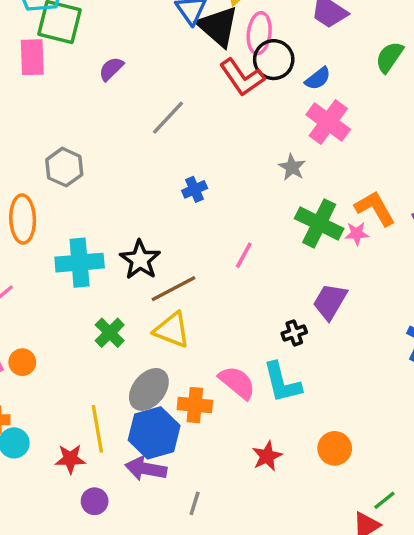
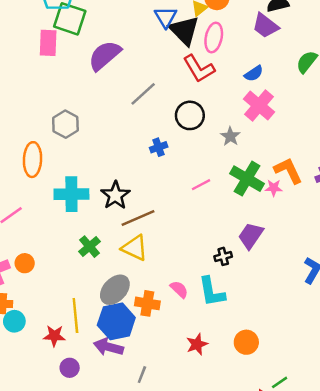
black circle: (274, 60) -> (190, 115), moved
purple semicircle: (111, 69) -> (105, 56), size x1.8
pink line: (244, 255) -> (201, 185), moved, turned 30
pink semicircle: (237, 383) -> (179, 289), size x0.7

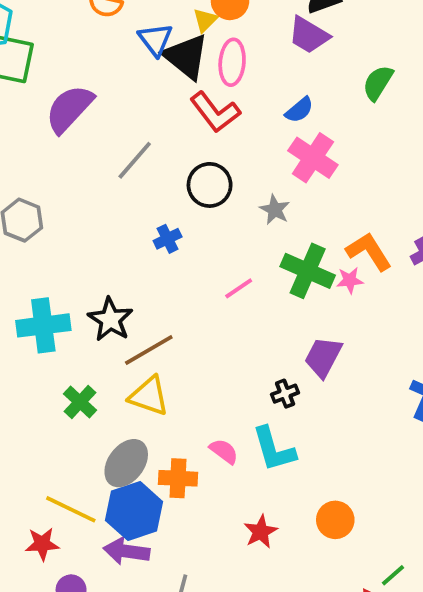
yellow line: (75, 316) -> (71, 509), turned -52

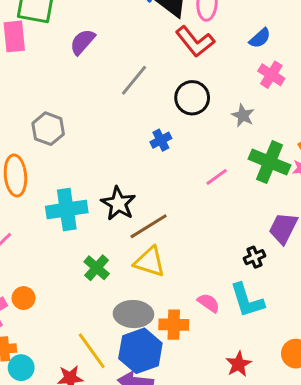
purple semicircle: (69, 109) -> (82, 42), size x0.7
pink cross: (313, 158) -> (271, 75), size x0.7
gray ellipse: (126, 463) -> (133, 314), turned 57
yellow line: (71, 509) -> (92, 351), turned 30

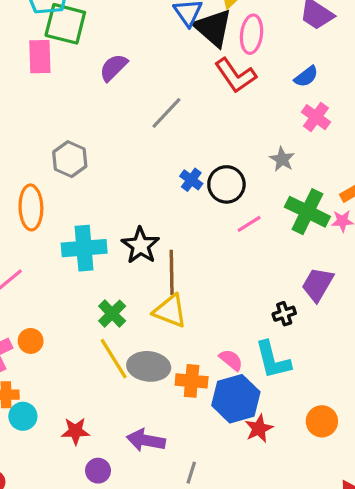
black circle: (192, 98) -> (226, 184), moved
blue cross: (161, 140) -> (191, 180), turned -30
brown line: (149, 226) -> (172, 272), turned -63
yellow line: (92, 351) -> (114, 359), moved
blue hexagon: (140, 351) -> (236, 399), moved

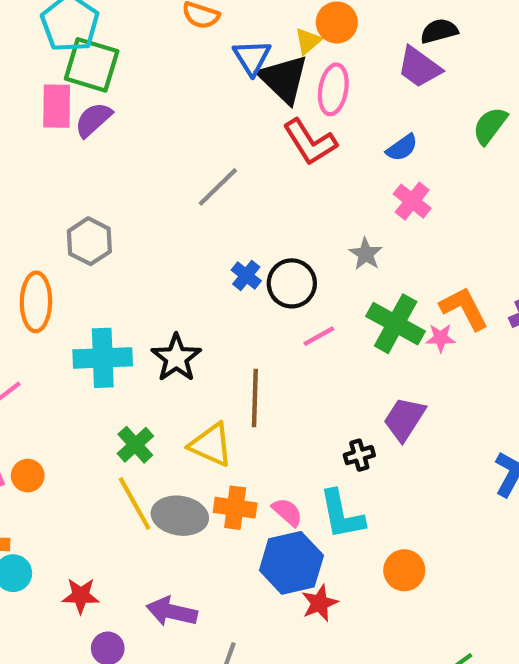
purple semicircle: (114, 67) -> (93, 120), moved
brown line: (172, 272) -> (255, 398), moved
orange cross: (192, 381) -> (235, 508), moved
orange circle: (322, 421) -> (404, 570), moved

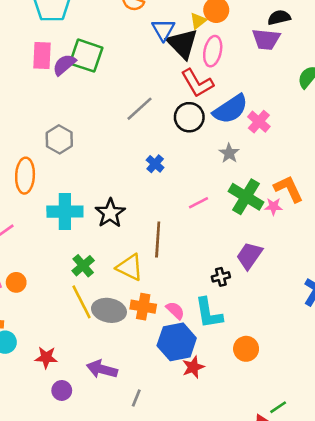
green square: (92, 65) -> (86, 56), moved
purple trapezoid: (419, 67) -> (266, 39), turned -32
blue semicircle: (402, 148) -> (230, 109), moved, size x1.8
black circle: (292, 283) -> (189, 117), moved

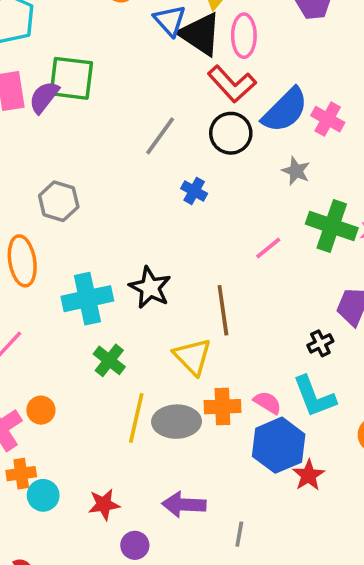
blue cross: (155, 164) -> (194, 191), moved
green cross: (83, 266) -> (109, 360), moved
yellow triangle: (130, 267) -> (193, 357), turned 32
yellow line: (81, 302) -> (136, 418), turned 52

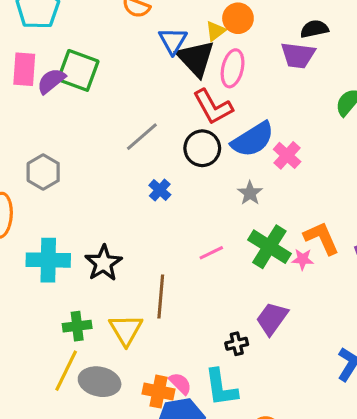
green cross: (109, 360) -> (77, 326), moved, turned 32
orange cross: (222, 407) -> (159, 392), moved

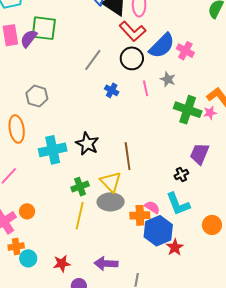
pink line: (211, 253) -> (146, 88), moved, turned -63
gray ellipse: (100, 382) -> (111, 202), moved

